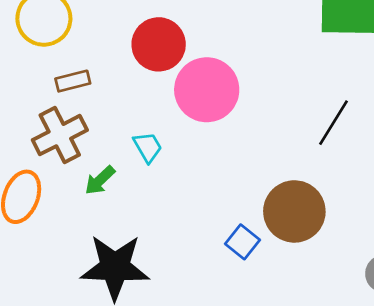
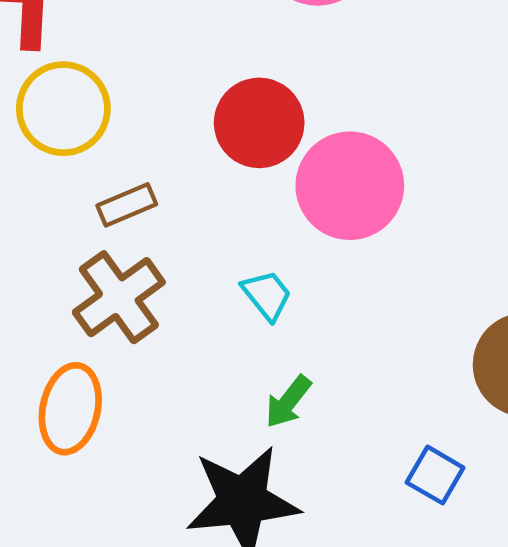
green arrow: (100, 180) -> (288, 402), moved
blue square: (243, 242) -> (435, 475), moved

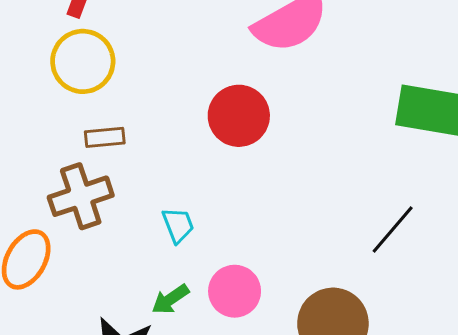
red circle: (259, 123) -> (239, 116), moved
pink circle: (350, 186) -> (235, 291), moved, size x0.7

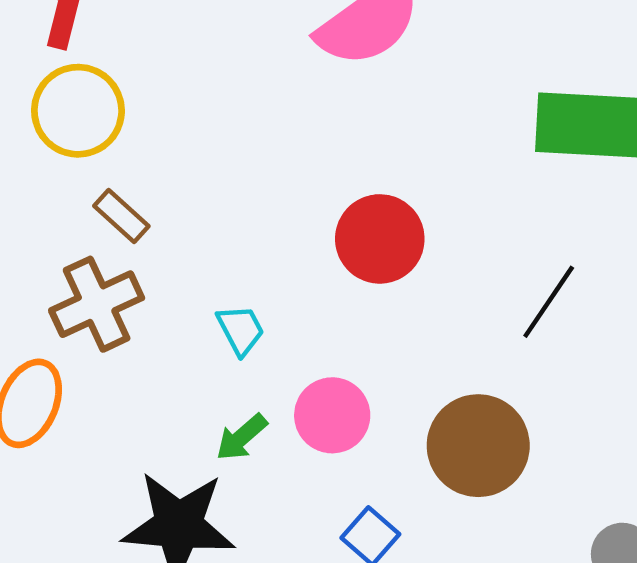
red circle: (239, 116) -> (380, 239), moved
brown rectangle: (105, 137) -> (121, 216), turned 54

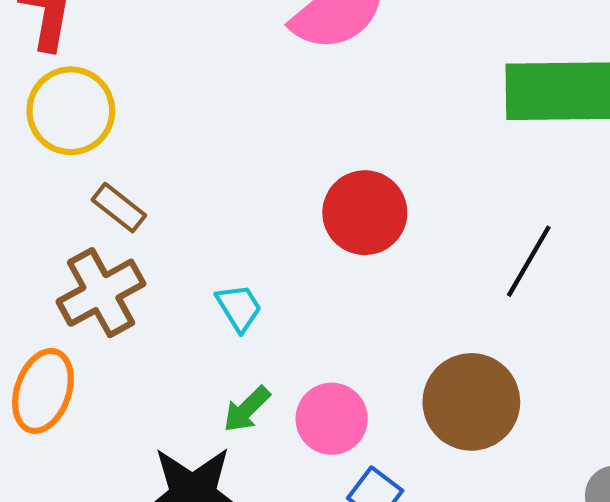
pink circle: (332, 415) -> (332, 419), moved

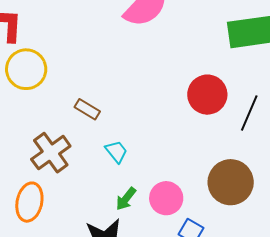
brown rectangle: (119, 208) -> (87, 109), moved
red circle: (365, 213) -> (207, 95), moved

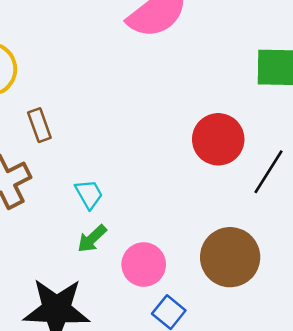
brown rectangle: (87, 109) -> (39, 125), moved, turned 30
green arrow: (126, 199) -> (92, 239), moved

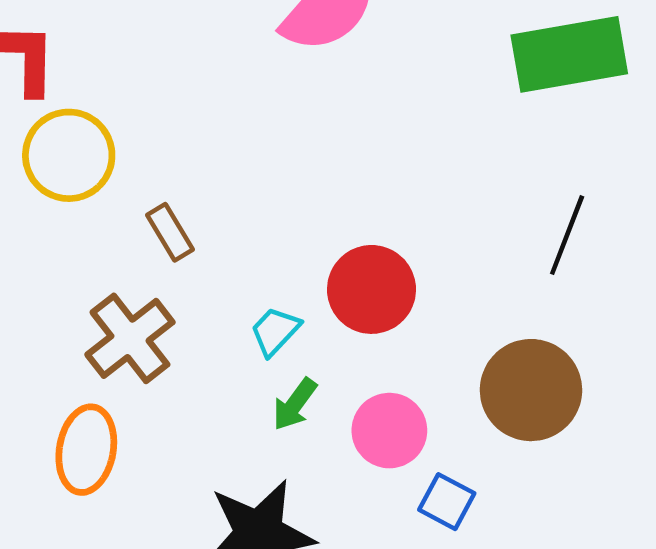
red circle: (218, 139) -> (372, 289), moved
cyan trapezoid: (89, 194) -> (275, 331), turned -96

